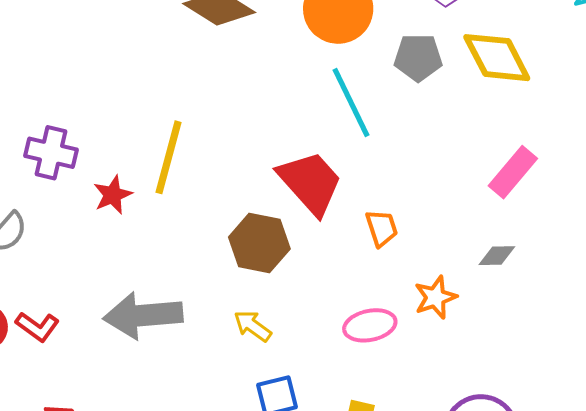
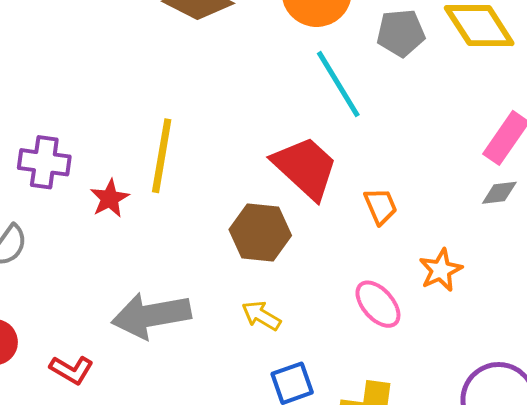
gray diamond: (497, 256) -> (499, 193), moved
pink ellipse: (370, 325) -> (378, 304), turned 66
red L-shape: (37, 327) -> (72, 370), moved

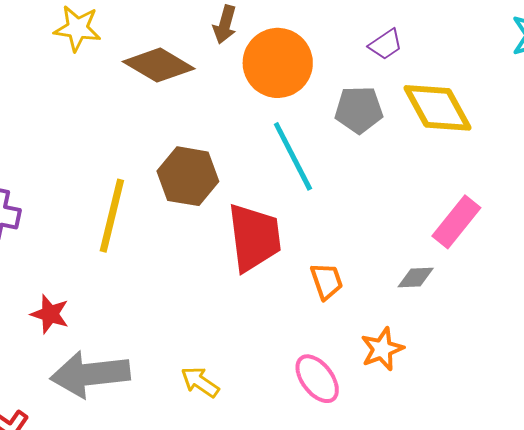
red trapezoid: (305, 168) -> (254, 237), turned 36
gray diamond: (499, 193) -> (416, 277), moved
red star: (110, 198) -> (50, 314), moved, turned -30
brown hexagon: (260, 233) -> (188, 176), moved

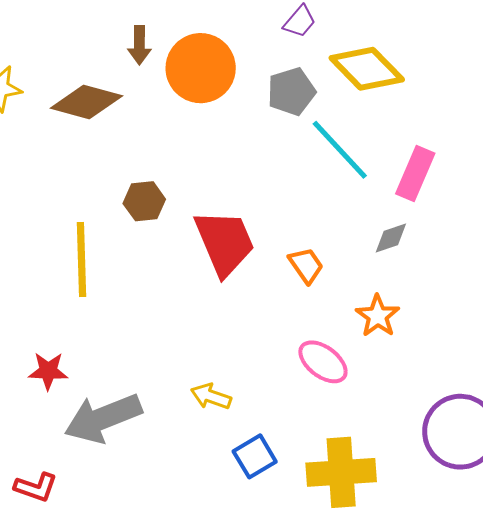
cyan line: (293, 156) -> (340, 150), moved
brown hexagon: (188, 176) -> (144, 201), size x0.7

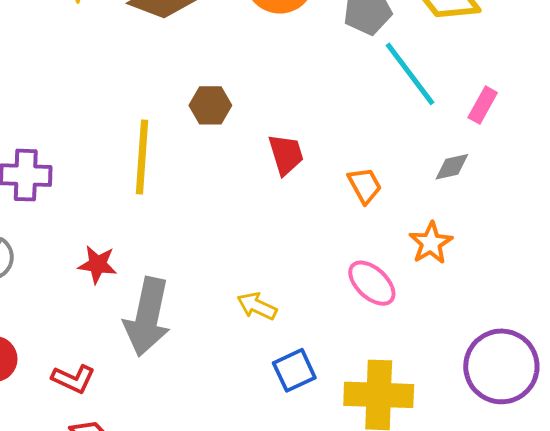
pink rectangle: (415, 174) -> (483, 105), size x0.7
red trapezoid: (225, 242) -> (286, 154), size x0.6
gray arrow: (103, 418) -> (147, 317), turned -62

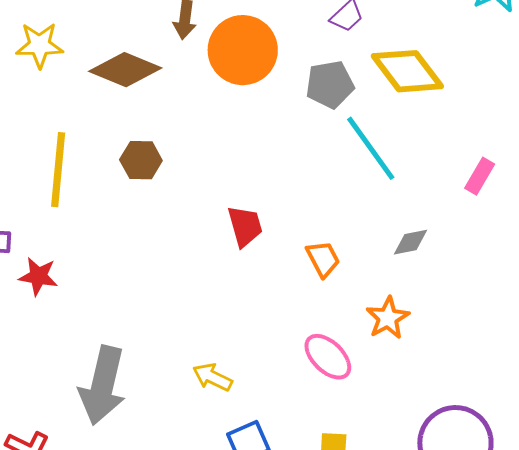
brown hexagon: (210, 105) -> (141, 160), moved
pink rectangle: (483, 105) -> (480, 176), moved
yellow line: (142, 157) -> (58, 170), moved
red star: (98, 264) -> (38, 276), moved

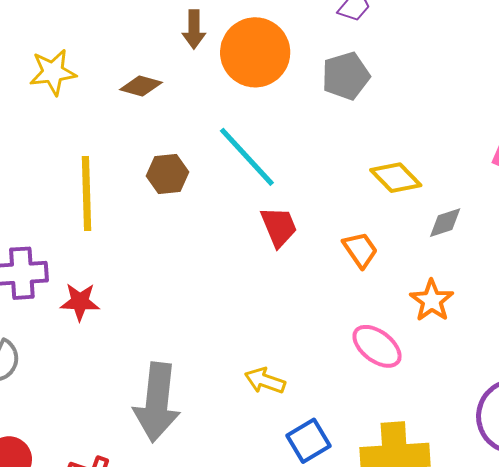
brown diamond: (125, 70) -> (141, 86), size x0.6
yellow diamond: (407, 71) -> (396, 178), moved, size x0.7
cyan line: (371, 148) -> (247, 157), moved

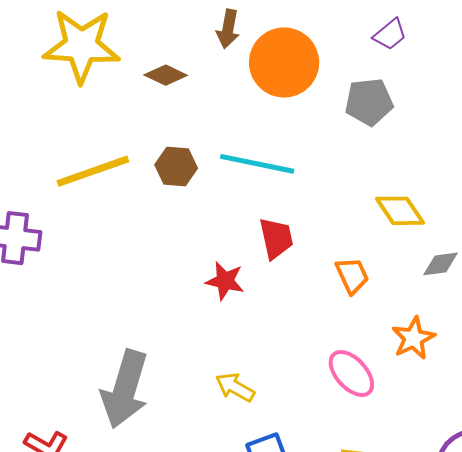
yellow star: (53, 72) -> (81, 46), size x1.6
cyan line: (247, 157) -> (257, 164), turned -46
yellow line: (87, 194) -> (93, 171), turned 62
red star: (80, 302) -> (225, 281), moved

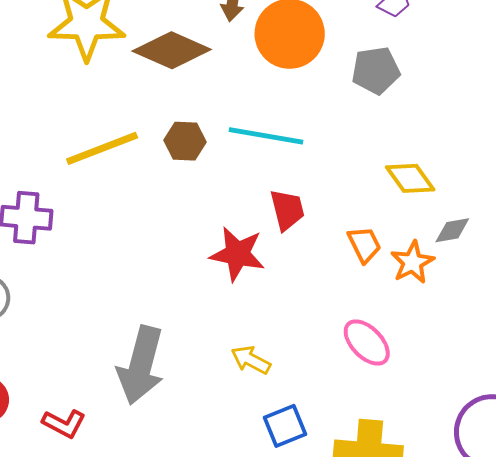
brown diamond: (166, 75) -> (172, 50), size x1.8
red star: (225, 281) -> (237, 254), size x1.4
orange star: (413, 338) -> (412, 262), moved

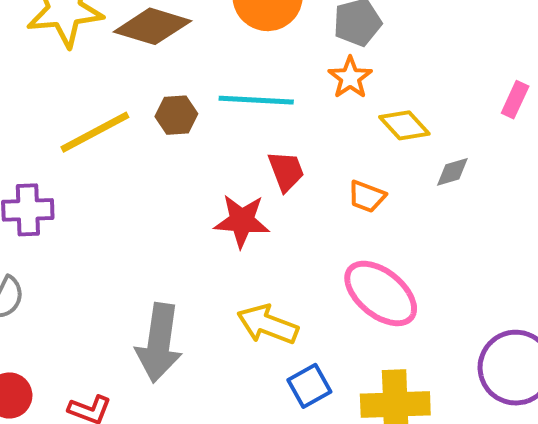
orange trapezoid: (364, 245) -> (367, 196), turned 144
orange star: (412, 262) -> (350, 78), moved
pink ellipse: (367, 342) -> (381, 293), size x1.5
yellow arrow: (251, 360) -> (268, 324), size x1.5

